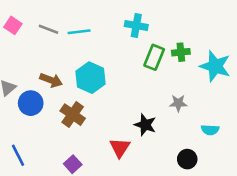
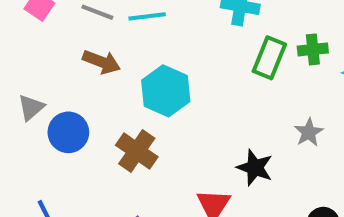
brown arrow: (51, 80) -> (102, 62), moved
gray star: (178, 103) -> (309, 132), turned -30

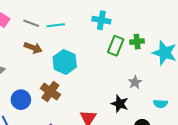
blue circle: (68, 132) -> (21, 100), moved
black star: (255, 168) -> (120, 104), moved

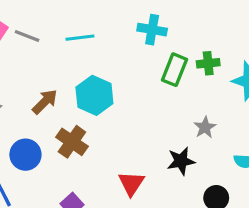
gray line: (31, 23) -> (27, 36), moved
brown arrow: (33, 48) -> (45, 102), moved, turned -66
black star: (120, 104) -> (181, 161), turned -30

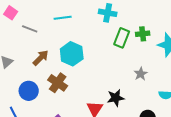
gray line: (27, 36) -> (30, 29), moved
black star: (181, 161) -> (116, 98), moved

